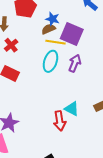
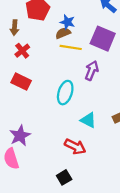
purple square: (72, 34) -> (103, 39), moved
cyan ellipse: (50, 61) -> (65, 93), moved
red arrow: (60, 121) -> (75, 147), moved, turned -54

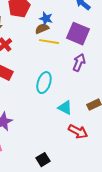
purple arrow: (92, 71) -> (79, 63), moved
red arrow: (75, 147) -> (78, 132), moved

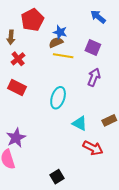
purple square: (78, 34) -> (93, 48), size x0.7

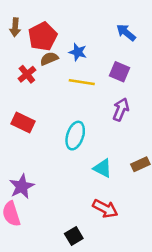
brown arrow: (11, 37) -> (15, 27), moved
brown semicircle: (56, 42) -> (49, 59), moved
red cross: (18, 59) -> (27, 74), moved
red arrow: (93, 148) -> (105, 209), moved

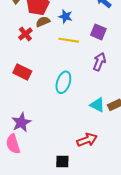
cyan triangle: (103, 168) -> (97, 105), moved
red arrow: (105, 209) -> (87, 140), turned -48
black square: (74, 236) -> (62, 161), turned 32

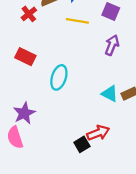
cyan ellipse: (63, 82) -> (59, 77), moved
black square: (62, 161) -> (82, 144), moved, turned -32

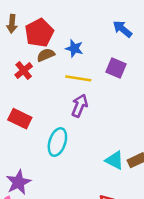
purple arrow: (112, 45) -> (80, 106), moved

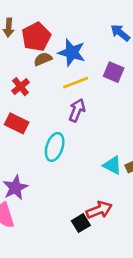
blue star: (74, 48) -> (72, 52), size x1.5
red cross: (24, 71) -> (21, 87), moved
yellow line: (78, 78) -> (76, 83), turned -30

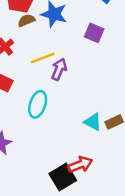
yellow line: (76, 83) -> (43, 58), moved
black square: (81, 223) -> (63, 177), size x1.5

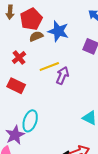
cyan ellipse: (38, 104) -> (30, 121), moved

